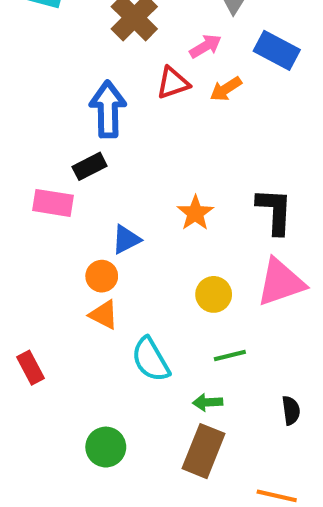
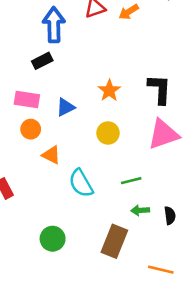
pink rectangle: (53, 203) -> (27, 100), moved
orange circle: (102, 276) -> (31, 129), moved
yellow circle: (214, 294) -> (108, 133), moved
green arrow: (208, 402) -> (140, 210), moved

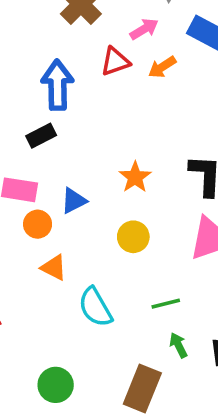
orange circle: (31, 129) -> (38, 224), moved
green arrow: (140, 210) -> (178, 345), turned 66

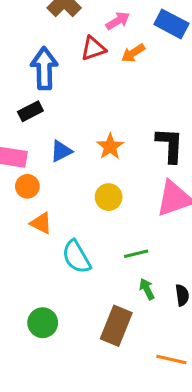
blue triangle: (74, 201) -> (61, 151), moved

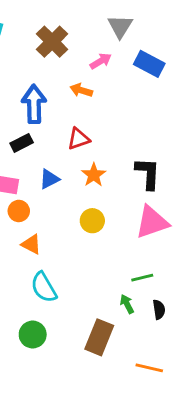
red triangle: (93, 48) -> (78, 139), moved
orange arrow: (133, 53) -> (81, 90), moved, turned 50
green line: (136, 254) -> (142, 278), moved
cyan semicircle: (76, 257) -> (44, 287), moved

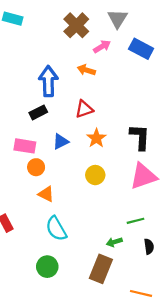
brown cross: (52, 42) -> (76, 25), moved
green arrow: (127, 304) -> (114, 242), moved, turned -80

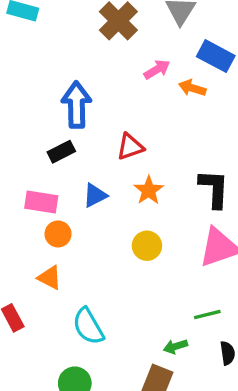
pink arrow: (102, 47) -> (157, 70), moved
orange arrow: (86, 70) -> (192, 88), moved
orange triangle: (46, 194) -> (50, 278), moved

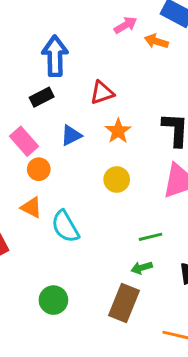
pink rectangle: (41, 202) -> (24, 141), turned 40
green line: (207, 315) -> (150, 237), moved
cyan semicircle: (88, 326) -> (65, 227), moved

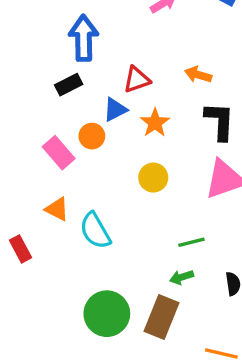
orange arrow: (156, 41) -> (198, 75), moved
blue triangle: (71, 135) -> (115, 109), moved
pink rectangle: (24, 141) -> (59, 153), moved
orange circle: (39, 169) -> (92, 136), moved
green circle: (53, 300) -> (107, 314), moved, size x1.4

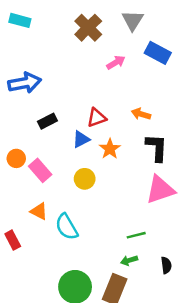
blue arrow: (84, 38) -> (25, 83), moved, turned 80
orange circle: (92, 136) -> (16, 158), moved
yellow circle: (153, 178) -> (85, 179), moved

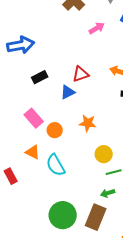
orange star: (110, 149) -> (88, 123), moved, turned -30
orange circle: (16, 158) -> (55, 130), moved
yellow circle: (85, 179) -> (104, 154), moved

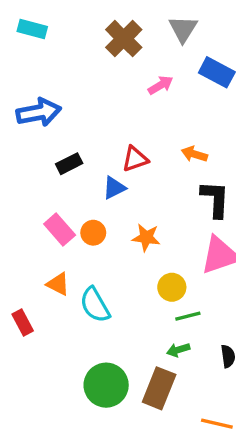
orange circle: (55, 130) -> (93, 233), moved

